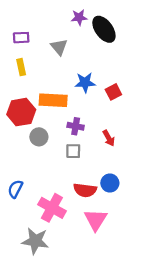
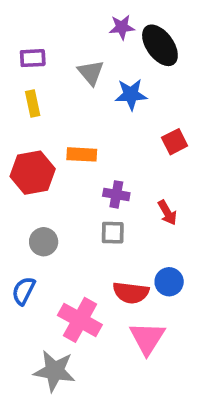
blue star: (85, 82) -> (131, 94), moved
orange rectangle: (53, 100) -> (82, 154), size x0.7
gray circle: (39, 137) -> (44, 242), moved

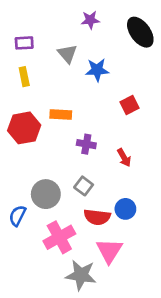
black ellipse: (160, 45) -> (140, 32), moved
gray square: (113, 233) -> (84, 186), moved, turned 36
gray circle: (44, 242) -> (46, 194), moved, size x1.4
pink cross: (80, 320) -> (59, 237), turned 32
gray star: (54, 371) -> (81, 275), moved

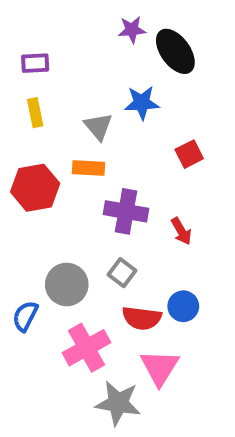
black ellipse: (140, 32) -> (175, 51), moved
gray triangle: (67, 54) -> (98, 126), moved
purple cross: (86, 144) -> (126, 211), size x1.5

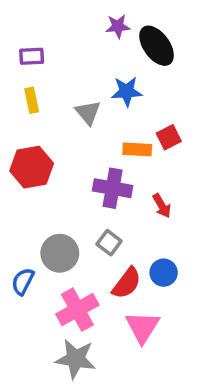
orange rectangle: (88, 168) -> (137, 149), moved
red semicircle: (142, 318) -> (127, 283), turned -60
gray star: (118, 403) -> (76, 359), moved

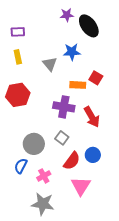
red square: (169, 137) -> (96, 78), turned -32
red arrow: (162, 206) -> (92, 117), size x1.5
blue semicircle: (23, 281) -> (21, 166), moved
pink cross: (77, 310) -> (44, 176), size x0.6

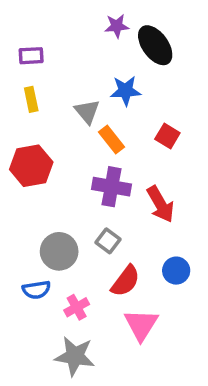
orange rectangle: (78, 85) -> (112, 140), moved, turned 49
blue circle: (93, 155) -> (176, 271), moved
blue semicircle: (21, 166) -> (36, 290), turned -126

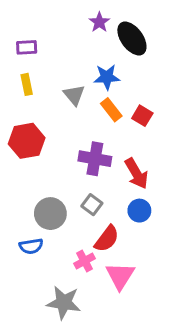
purple star: (117, 26) -> (99, 22), turned -30
orange rectangle: (112, 140) -> (111, 110), moved
blue circle: (176, 271) -> (139, 211), moved
pink cross: (77, 307) -> (84, 261), moved

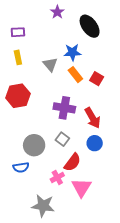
purple star: (99, 22) -> (57, 12), moved

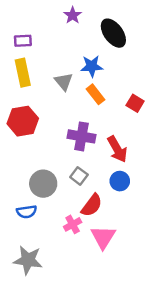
yellow rectangle: (18, 57) -> (23, 73), size x1.5
red square: (97, 79) -> (135, 103), moved
gray star: (43, 206) -> (28, 260), moved

